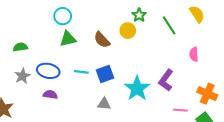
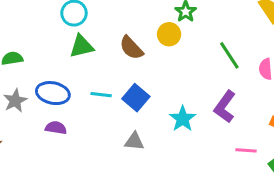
green line: (169, 25) -> (229, 55), moved
blue square: (105, 74) -> (136, 98), turned -30
cyan star: (137, 88) -> (183, 119), size x0.7

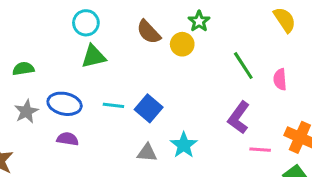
brown semicircle: (131, 48) -> (149, 32), moved
cyan star: (183, 119) -> (184, 145), moved
pink line: (246, 150) -> (260, 150), moved

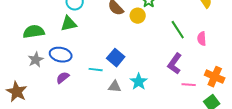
green triangle: (94, 56) -> (69, 24), moved
green semicircle: (23, 69) -> (34, 32), size x1.5
cyan line: (113, 105) -> (96, 70), moved
purple semicircle: (68, 139) -> (63, 78), turned -48

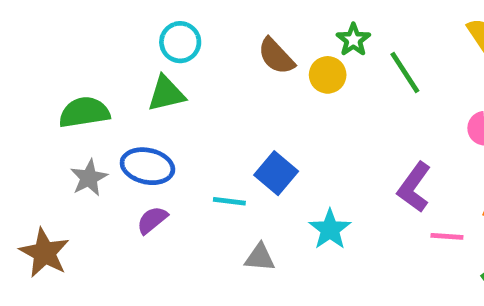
green line: (178, 30) -> (405, 73), moved
gray triangle: (115, 87) -> (260, 257), moved

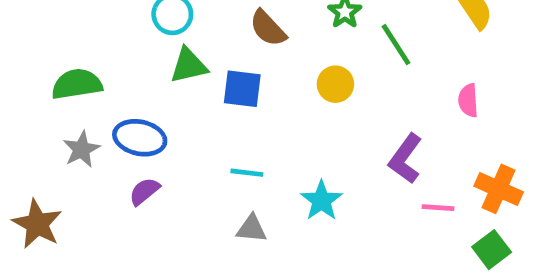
yellow circle: (328, 75) -> (335, 84), moved
green triangle: (166, 94) -> (189, 66), moved
blue square: (276, 173) -> (242, 89), moved, turned -33
cyan line: (229, 201) -> (247, 173), moved

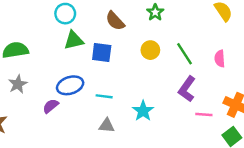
green line: (396, 45) -> (184, 54), moved
blue ellipse: (140, 138) -> (70, 85), moved, turned -30

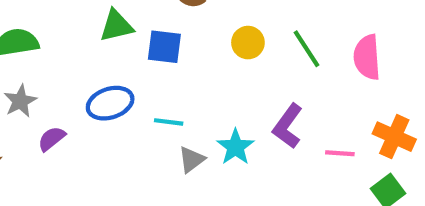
pink semicircle: (220, 59) -> (367, 57), size x1.5
purple L-shape: (187, 89) -> (288, 126), moved
purple semicircle: (51, 106) -> (52, 139), moved
gray triangle: (107, 125) -> (192, 160), moved, turned -42

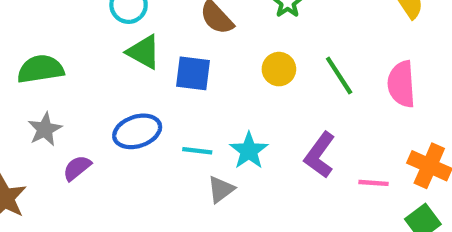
green triangle: (116, 26) -> (144, 52), turned 42
cyan star: (235, 147) -> (249, 151), moved

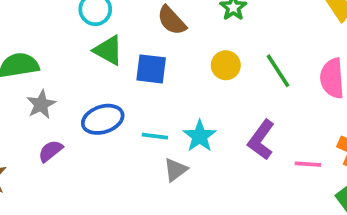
gray star: (45, 129) -> (41, 104), moved

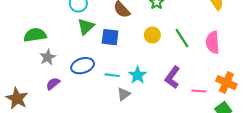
green triangle: (108, 50) -> (86, 27), turned 48

